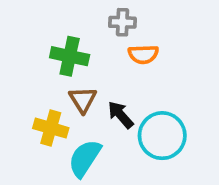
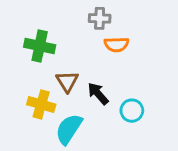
green cross: (70, 56) -> (40, 46), moved
cyan circle: (162, 136) -> (132, 111), size x0.6

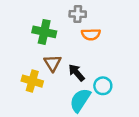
green cross: (40, 46) -> (44, 32), moved
cyan semicircle: (69, 129) -> (80, 100), moved

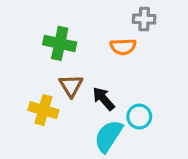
gray cross: (78, 14) -> (144, 19), moved

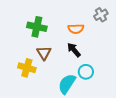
gray cross: (144, 19) -> (101, 15), moved, turned -32
black arrow: (104, 99) -> (74, 50), moved

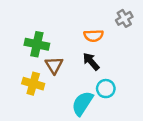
green cross: (37, 27) -> (37, 44), moved

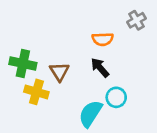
green cross: (37, 44) -> (23, 64), moved

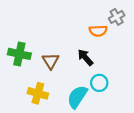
orange semicircle: (103, 39) -> (98, 31), moved
yellow cross: (36, 92) -> (38, 93), moved

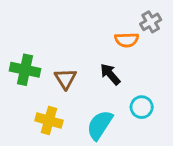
cyan circle: (99, 83) -> (142, 107), moved

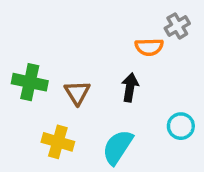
black arrow: (110, 74) -> (130, 87), turned 50
cyan circle: (142, 107) -> (181, 126), moved

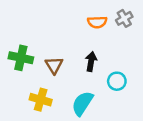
orange semicircle: (149, 47) -> (97, 22), moved
cyan circle: (181, 126) -> (117, 81), moved

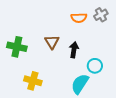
brown triangle: (54, 65) -> (52, 42), moved
cyan semicircle: (82, 103) -> (80, 84), moved

